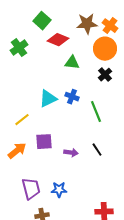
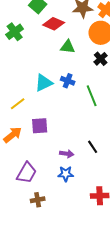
black line: (97, 150) -> (93, 147), moved
purple arrow: (71, 153) -> (67, 154), moved
purple trapezoid: (31, 189) -> (27, 173), turned 45
blue star: (59, 190) -> (66, 174), moved

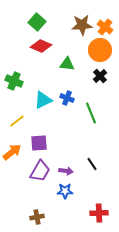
red diamond: (54, 24) -> (41, 46), moved
green cross: (15, 32) -> (14, 81), moved, turned -30
purple trapezoid: (27, 173) -> (40, 171), moved

